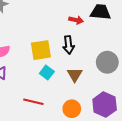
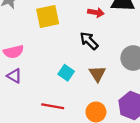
black arrow: (69, 45) -> (89, 41), turned 144
yellow square: (41, 50) -> (48, 16), moved

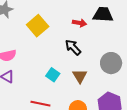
yellow square: (48, 16) -> (38, 26), turned -30

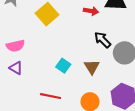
black arrow: (73, 47) -> (103, 40), moved

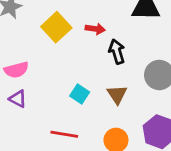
red arrow: (91, 11) -> (95, 29), moved
black arrow: (103, 40) -> (117, 52), moved, turned 30

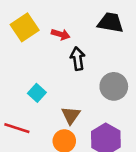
brown triangle: (117, 94) -> (71, 115), moved

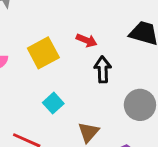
yellow square: (25, 27) -> (43, 53), moved

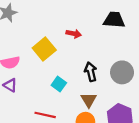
black arrow: (103, 70) -> (91, 72), moved

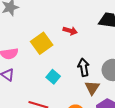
brown triangle: (89, 100) -> (92, 88), moved

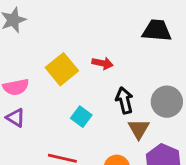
red arrow: (70, 31) -> (103, 63), moved

